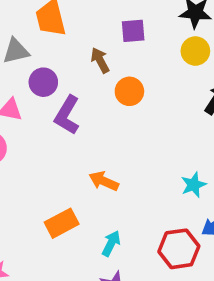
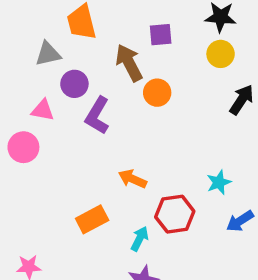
brown arrow: (100, 60) -> (129, 63), size x1.5
red hexagon: (179, 249) -> (175, 214), moved

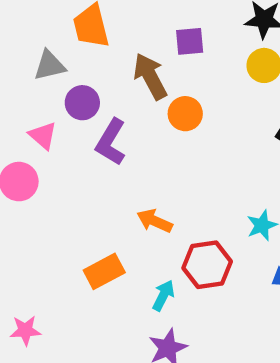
pink triangle: (43, 110) -> (43, 136), turned 30

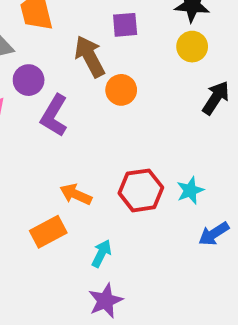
orange arrow: (155, 221) -> (76, 194), moved
red hexagon: (207, 265) -> (141, 190), moved

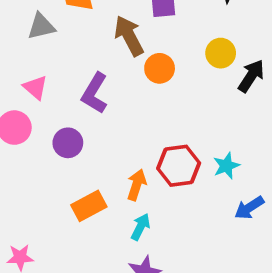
yellow circle: (192, 47) -> (221, 53), moved
purple circle: (29, 80) -> (68, 143), moved
orange arrow: (76, 194) -> (137, 185), moved, turned 84

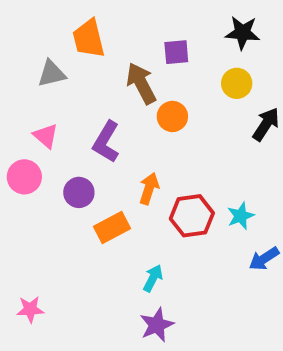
yellow circle: (221, 53) -> (237, 83), moved
orange arrow: (137, 185) -> (149, 189), moved
orange rectangle: (89, 206) -> (112, 228), moved

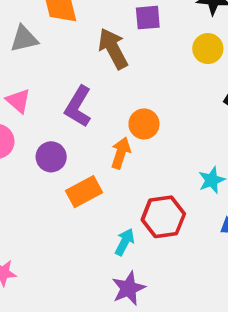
orange circle: (172, 116) -> (144, 124), moved
red hexagon: (192, 216) -> (163, 217), moved

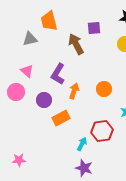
orange circle: (144, 124) -> (104, 89), moved
orange arrow: (121, 153) -> (74, 91), moved
purple star: (129, 288) -> (84, 168), turned -30

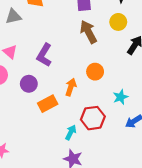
brown arrow: (76, 44) -> (88, 32), moved
orange arrow: (74, 91) -> (71, 87), moved

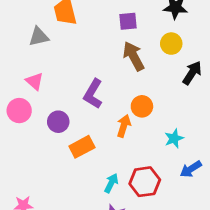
purple L-shape: (44, 55) -> (93, 94), moved
orange arrow: (71, 87) -> (124, 126), moved
red hexagon: (93, 118) -> (145, 182), moved

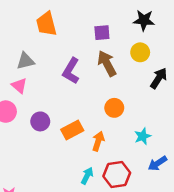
gray triangle: (39, 37) -> (25, 61), moved
purple L-shape: (93, 94) -> (71, 71), moved
orange arrow: (124, 126) -> (98, 141), moved
orange rectangle: (82, 147) -> (72, 130), moved

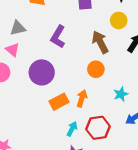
brown arrow: (107, 63) -> (100, 42), moved
purple circle: (40, 121) -> (42, 72), moved, size x1.5
orange rectangle: (72, 130) -> (59, 102), moved

